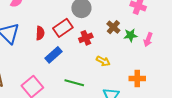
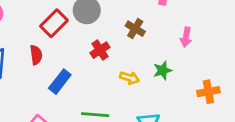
red rectangle: (63, 28) -> (54, 23), moved
green star: (130, 35) -> (163, 70), moved
orange cross: (137, 78) -> (208, 92), moved

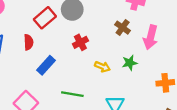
brown cross: (135, 29) -> (123, 28), moved
pink arrow: (186, 37) -> (151, 37), size x1.5

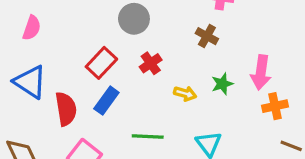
red rectangle: (45, 18) -> (101, 63), moved
pink arrow: (151, 37) -> (261, 72), moved
red semicircle: (29, 42) -> (66, 109), moved, size x1.5

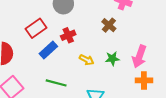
blue rectangle: (106, 101) -> (48, 50), moved

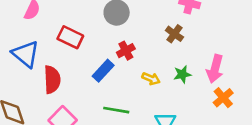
red rectangle: (36, 28) -> (70, 37), moved, turned 66
orange cross: (144, 80) -> (223, 98), turned -35

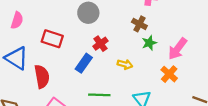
pink arrow: (215, 69) -> (178, 49), turned 30
green star: (182, 74) -> (149, 43), moved
orange cross: (223, 98) -> (169, 74), moved

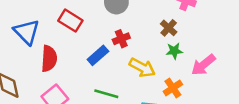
yellow arrow: (125, 64) -> (142, 68), size x1.5
orange cross: (169, 74) -> (173, 88), moved

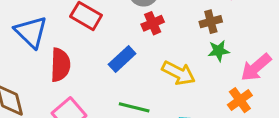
brown cross: (169, 28) -> (211, 22), turned 35
red cross: (121, 39) -> (153, 23), moved
orange cross: (173, 88) -> (240, 100), moved

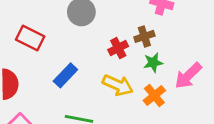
red cross: (153, 23) -> (118, 48), moved
orange cross: (240, 100) -> (154, 95), moved

